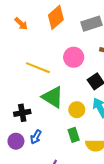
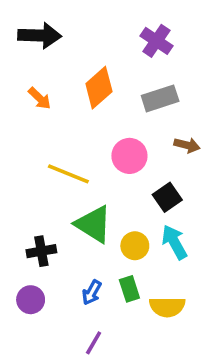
blue arrow: (36, 137) -> (92, 292), moved

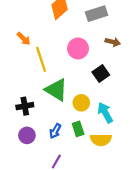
orange arrow: (40, 98) -> (24, 39), moved
yellow line: (68, 174) -> (41, 59), turned 50
cyan arrow: (174, 242) -> (105, 113), moved
purple circle: (31, 300) -> (27, 135), moved

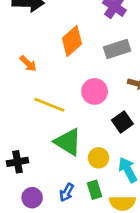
orange arrow: (24, 39) -> (28, 64), moved
yellow line: (41, 59) -> (49, 105), turned -50
black cross: (25, 106) -> (17, 162), moved

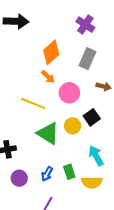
gray rectangle: (117, 49) -> (87, 59), turned -48
orange arrow: (28, 64) -> (48, 77), moved
yellow circle: (98, 158) -> (73, 126), moved

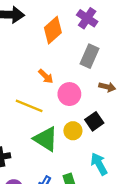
orange diamond: (51, 52) -> (53, 30), moved

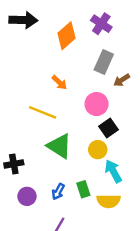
brown arrow: (107, 87) -> (122, 80), moved, turned 133
pink circle: (69, 94) -> (97, 104), moved
yellow circle: (73, 131) -> (98, 150), moved

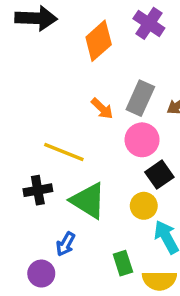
gray rectangle: (104, 62) -> (140, 98), moved
orange arrow: (59, 82) -> (102, 109), moved
black cross: (14, 164) -> (38, 190), moved
blue arrow: (58, 192) -> (66, 244), moved

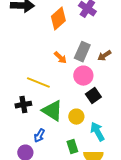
yellow circle: (144, 206) -> (76, 117), moved

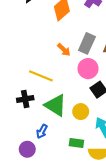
green rectangle: (72, 147) -> (76, 143), turned -64

